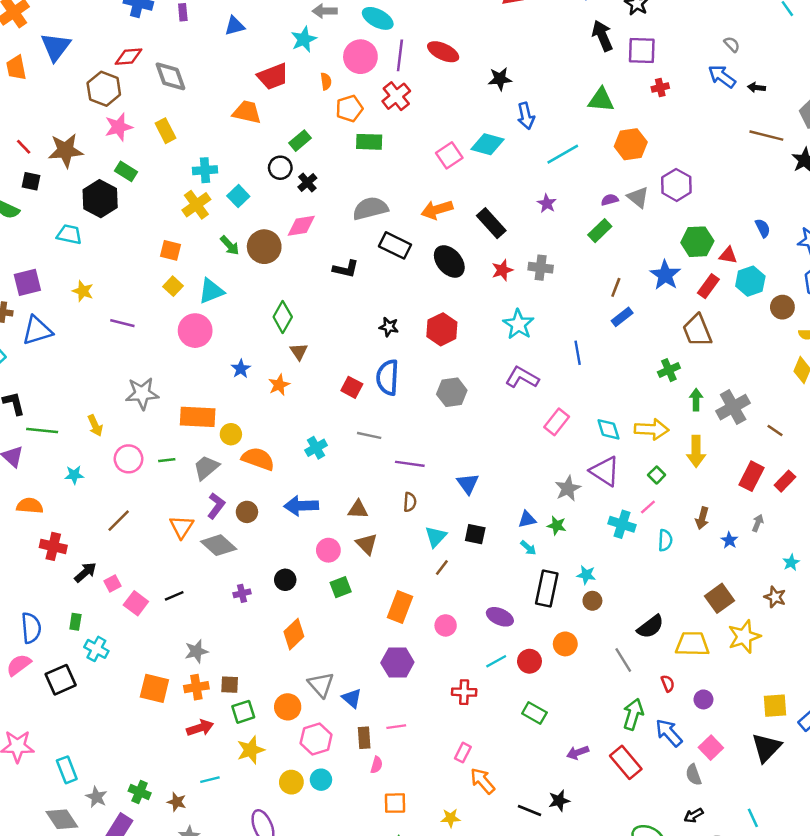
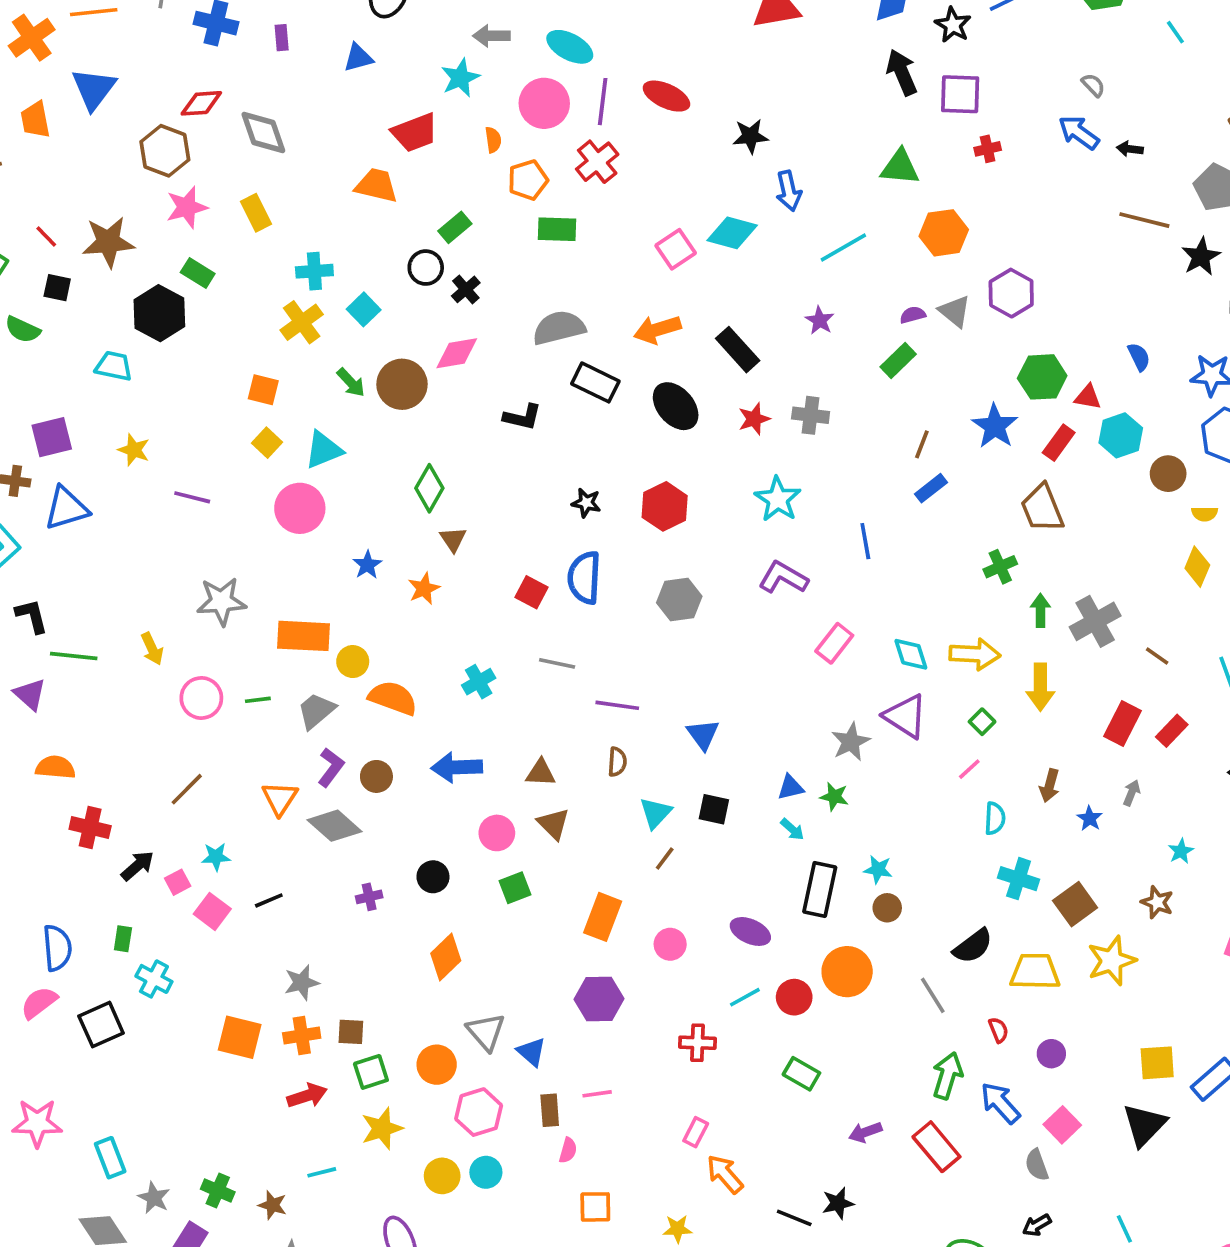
cyan star: (74, 475) -> (216, 857), moved
cyan cross: (622, 524) -> (1019, 879), moved
orange circle: (565, 644) -> (847, 972), size x1.4

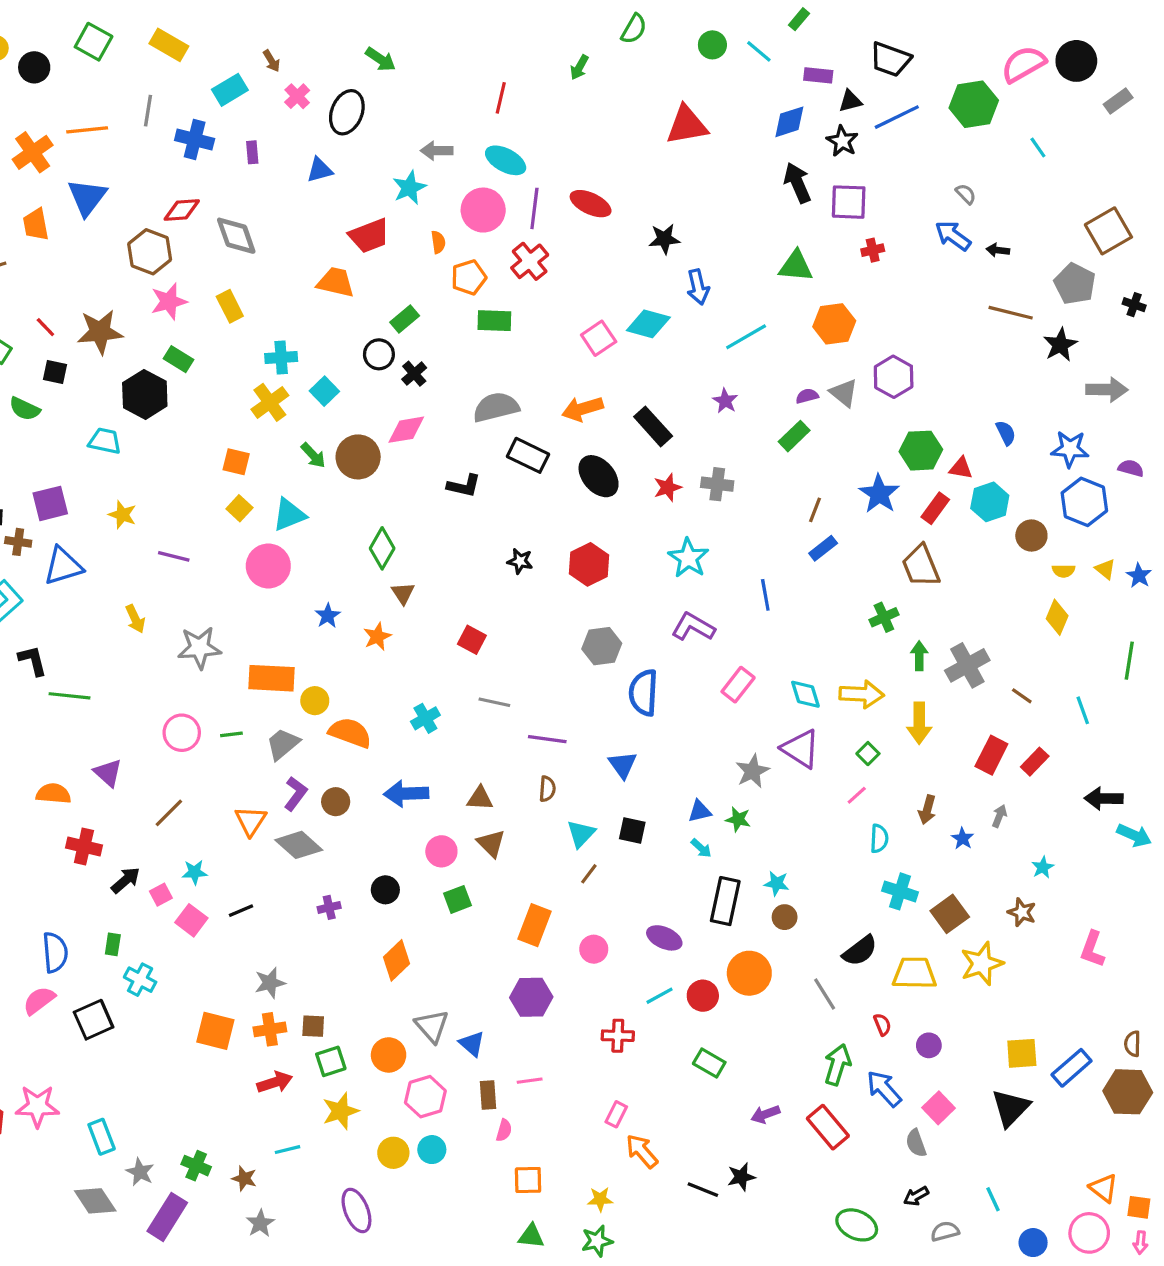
blue semicircle: (584, 578) -> (643, 693), moved
yellow arrow: (152, 649) -> (135, 619), moved
purple triangle: (30, 694) -> (108, 773), moved

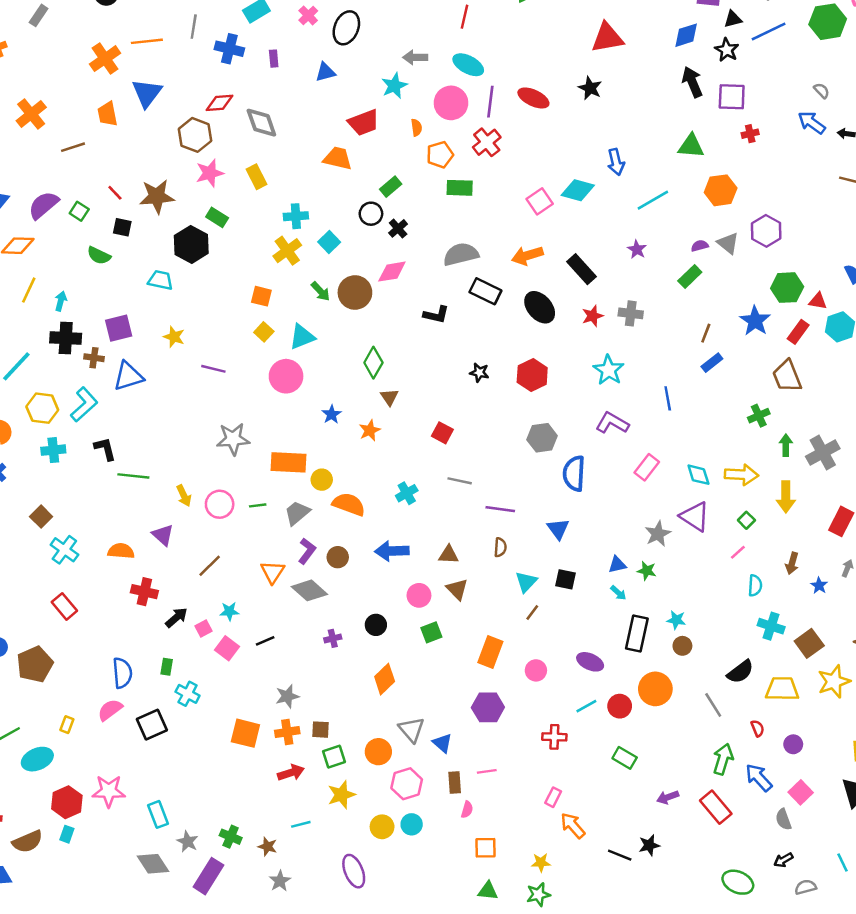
black star: (664, 239) -> (590, 88), moved, turned 30
yellow arrow: (135, 619) -> (184, 496), moved

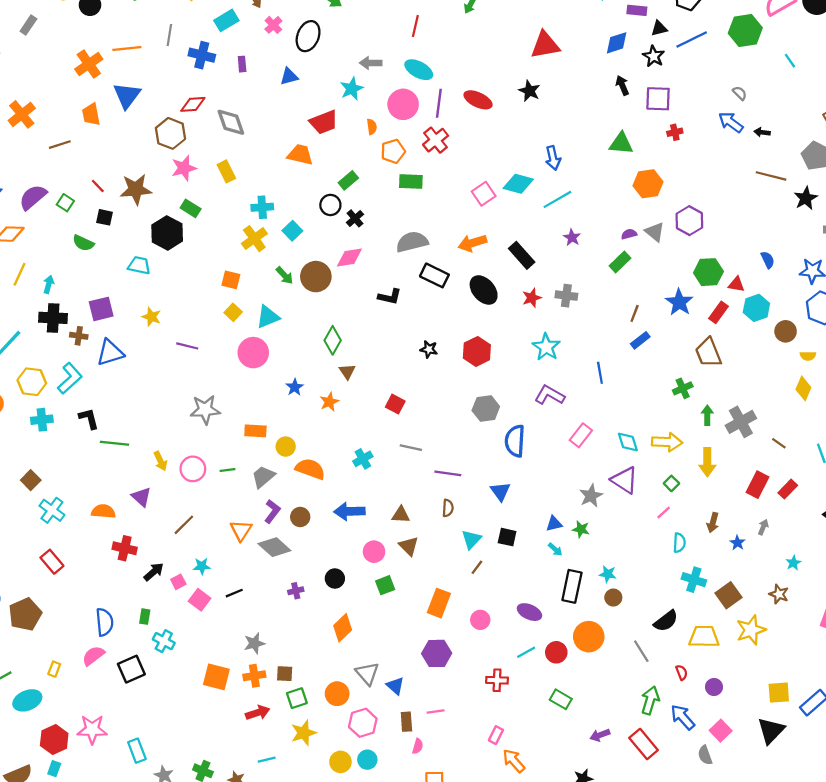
black arrow: (692, 82) -> (622, 85), size x0.7
cyan line: (653, 200) -> (557, 199), moved
orange rectangle: (288, 462) -> (255, 431), size x0.7

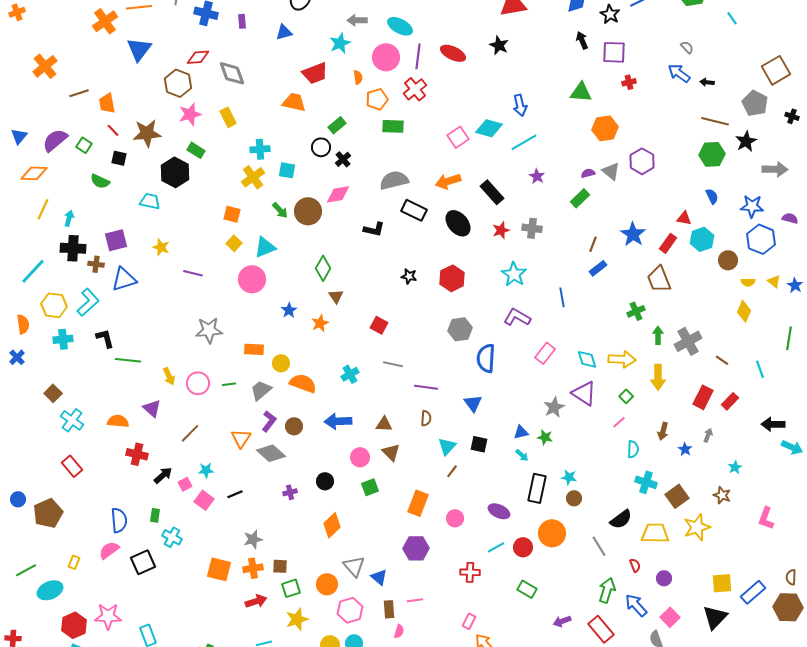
orange trapezoid: (91, 114) -> (107, 103), moved
cyan square: (292, 231) -> (287, 170), turned -36
green hexagon: (708, 272) -> (712, 154), moved

